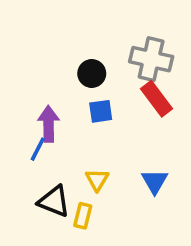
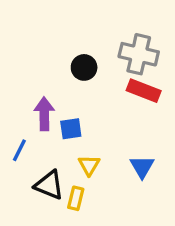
red rectangle: (157, 99) -> (144, 91), turned -32
blue square: (101, 111) -> (71, 129), moved
blue line: (38, 149) -> (19, 150), moved

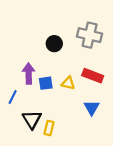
red rectangle: (144, 91) -> (93, 76), moved
yellow triangle: (89, 165) -> (68, 83), moved, turned -48
black triangle: (49, 185) -> (32, 119), turned 36

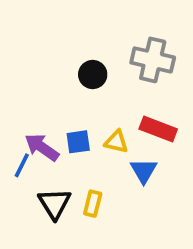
purple arrow: (29, 74) -> (42, 147), moved, turned -54
blue triangle: (92, 108) -> (144, 171), moved
yellow rectangle: (49, 128) -> (93, 204), moved

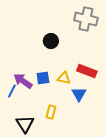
gray cross: (153, 60) -> (86, 19), moved
black triangle: (55, 204) -> (25, 124), moved

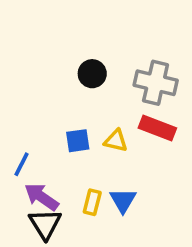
gray cross: (86, 19) -> (156, 83), moved
purple arrow: (23, 81) -> (42, 197), moved
blue triangle: (79, 94) -> (123, 200), moved

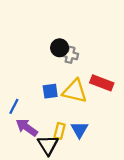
gray cross: (156, 83) -> (70, 55), moved, size x0.6
yellow triangle: (116, 141) -> (75, 91), size x1.6
black triangle: (45, 224) -> (48, 145), moved

